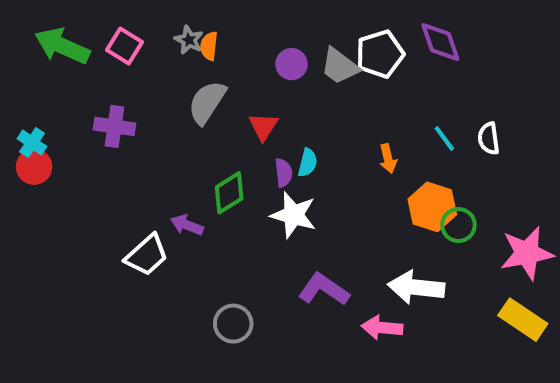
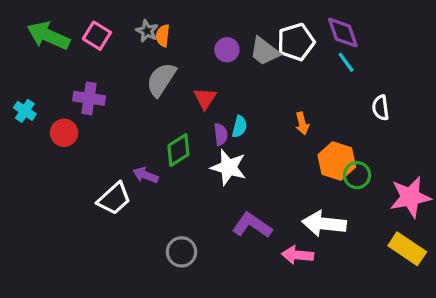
cyan line: (444, 139) -> (346, 62), moved
red circle: (34, 167) -> (64, 133), moved

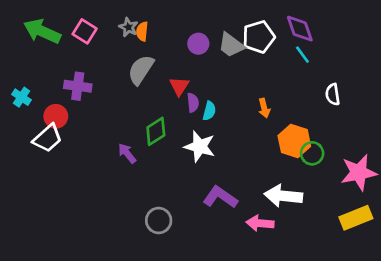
purple semicircle: (221, 134) -> (193, 103), moved
purple arrow: (145, 175) -> (127, 153), turned 30
white trapezoid: (114, 199) -> (48, 138), moved
yellow rectangle: (407, 249) -> (356, 218), turned -56

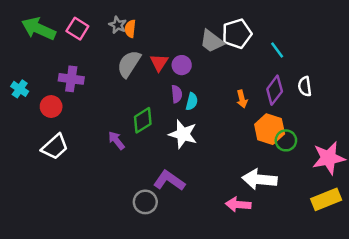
purple diamond: (300, 29) -> (275, 90), moved, turned 56
purple circle: (198, 44) -> (182, 65), moved
red triangle: (179, 86) -> (159, 63), moved
white trapezoid: (48, 138) -> (55, 147), moved
purple L-shape: (220, 197) -> (169, 181), moved

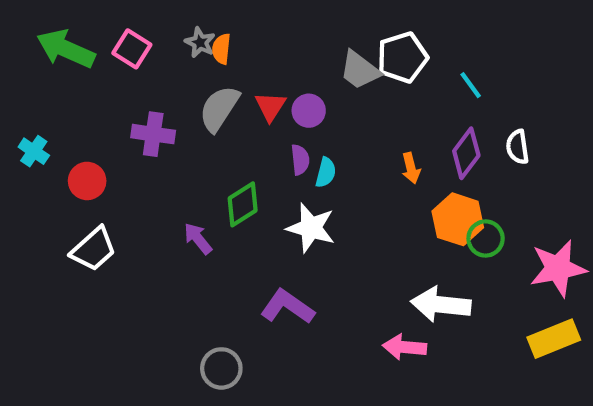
purple cross: (71, 79) -> (153, 134), moved
gray circle: (145, 202) -> (221, 368), moved

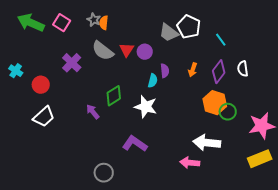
white pentagon: (402, 57) -> (189, 27), turned -30
gray semicircle: (219, 109) -> (103, 51), turned -85
purple cross: (153, 134) -> (72, 63), turned 36
purple semicircle: (300, 160) -> (165, 71), moved
orange arrow: (411, 168) -> (193, 70), moved, turned 32

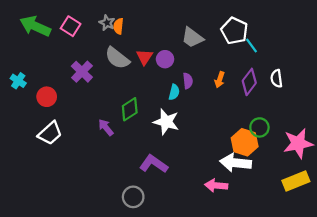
white pentagon: (189, 27) -> (234, 31), moved
orange hexagon: (215, 103) -> (245, 142), moved
gray circle: (104, 173) -> (133, 197), moved

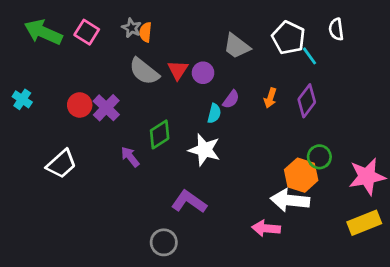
purple cross: (82, 72) -> (106, 108), moved
white semicircle: (277, 79) -> (336, 29), moved
purple semicircle: (188, 81) -> (231, 99), turned 42
red circle: (47, 97) -> (80, 105), moved

